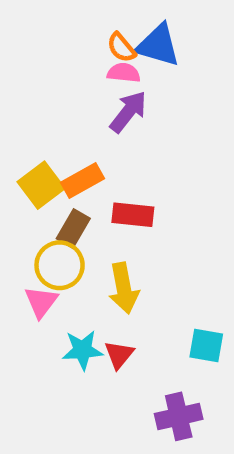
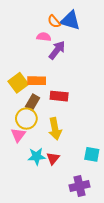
pink semicircle: (124, 73) -> (44, 37), moved
orange rectangle: (82, 180) -> (37, 81), turned 30

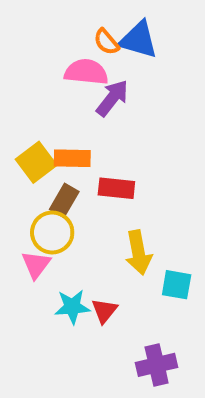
pink semicircle: (44, 37) -> (86, 72), size x1.5
yellow arrow: (55, 129) -> (138, 253), moved
cyan square: (92, 154) -> (177, 285), moved

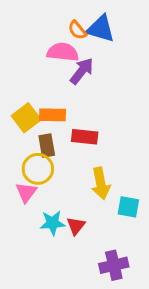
brown rectangle: (64, 200) -> (47, 146), turned -40

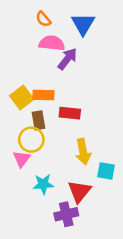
blue triangle: (101, 29) -> (83, 24), turned 45
orange semicircle: (77, 30) -> (43, 19), moved
red triangle: (76, 226) -> (79, 191), moved, size x1.5
purple cross: (114, 265) -> (66, 214), moved

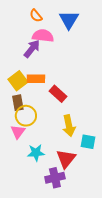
purple arrow: (67, 59) -> (32, 49), moved
red rectangle: (70, 113) -> (58, 94), turned 36
brown rectangle: (39, 120) -> (18, 103), moved

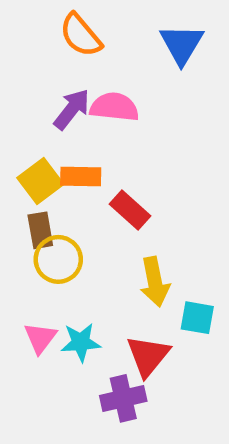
orange semicircle: (36, 16) -> (81, 35), size x1.5
blue triangle: (69, 20) -> (182, 44), moved
pink semicircle: (43, 36) -> (114, 107), moved
pink triangle: (18, 132) -> (40, 338), moved

